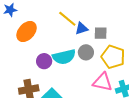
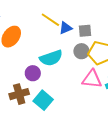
gray circle: (86, 52) -> (81, 51), moved
purple circle: (44, 61) -> (33, 73), moved

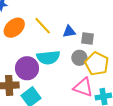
yellow line: (50, 20) -> (43, 26), moved
purple circle: (33, 73) -> (27, 68), size x1.5

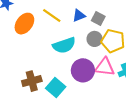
gray square: (87, 39) -> (98, 18), turned 32
purple circle: (27, 68) -> (83, 70), moved

